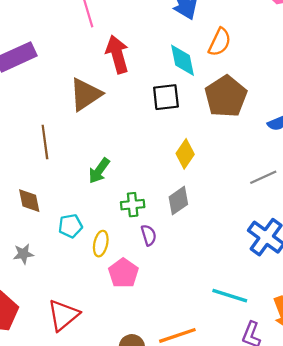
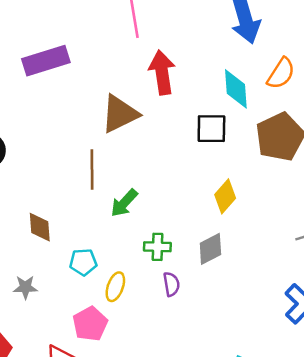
brown line: (45, 142) -> (92, 170), moved
pink pentagon: (123, 273) -> (90, 324), moved

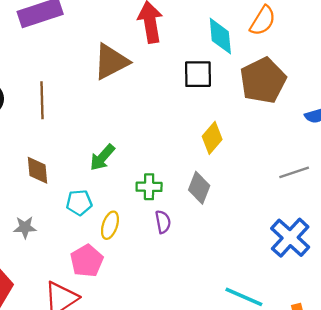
brown line: (92, 170) -> (42, 100), moved
green arrow: (124, 203) -> (102, 157), moved
gray diamond: (210, 249) -> (199, 188), turned -40

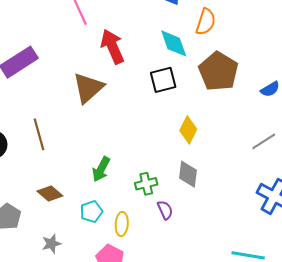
brown diamond: (37, 170) -> (50, 194), turned -30

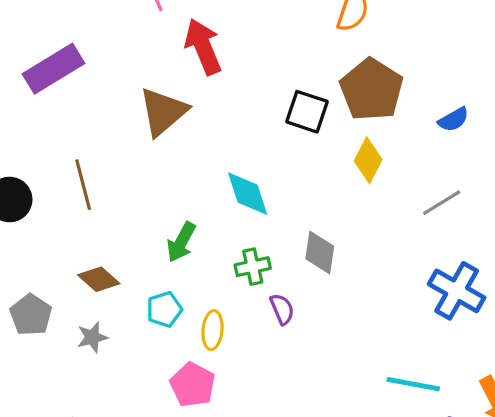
cyan diamond: (174, 43) -> (248, 194), moved
black square: (163, 80) -> (307, 112), moved, turned 32
yellow diamond: (188, 130) -> (368, 160), moved
gray star: (51, 244) -> (92, 337), moved

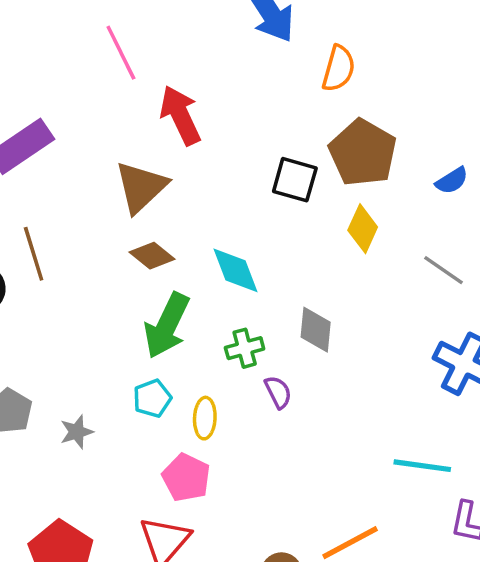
brown line: (83, 185) -> (34, 254), moved
gray line: (442, 203) -> (443, 270), turned 69
green arrow: (181, 242) -> (167, 326), size x1.5
brown diamond: (99, 279) -> (152, 256), moved

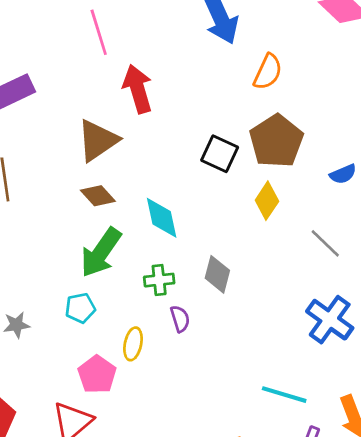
yellow ellipse: (205, 418) -> (133, 344), moved

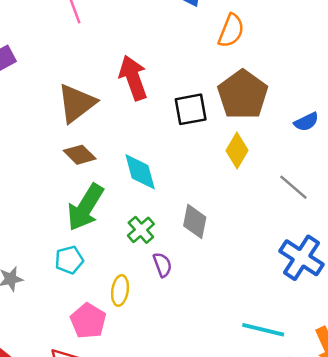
red arrow: (138, 89) -> (133, 78), moved
black square: (220, 154) -> (191, 109), turned -32
green cross: (159, 280) -> (141, 230), turned -32

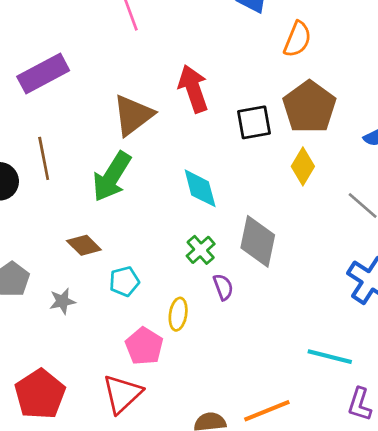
brown diamond: (80, 155) -> (84, 245), moved
green arrow: (85, 207) -> (112, 177), moved
gray diamond: (195, 221) -> (258, 241), size x1.4

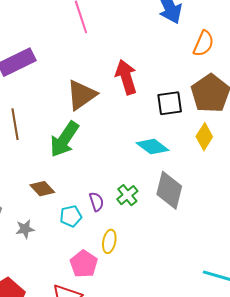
cyan diamond: (200, 188) -> (152, 147), moved, turned -40
purple semicircle: (223, 287) -> (97, 202), moved

